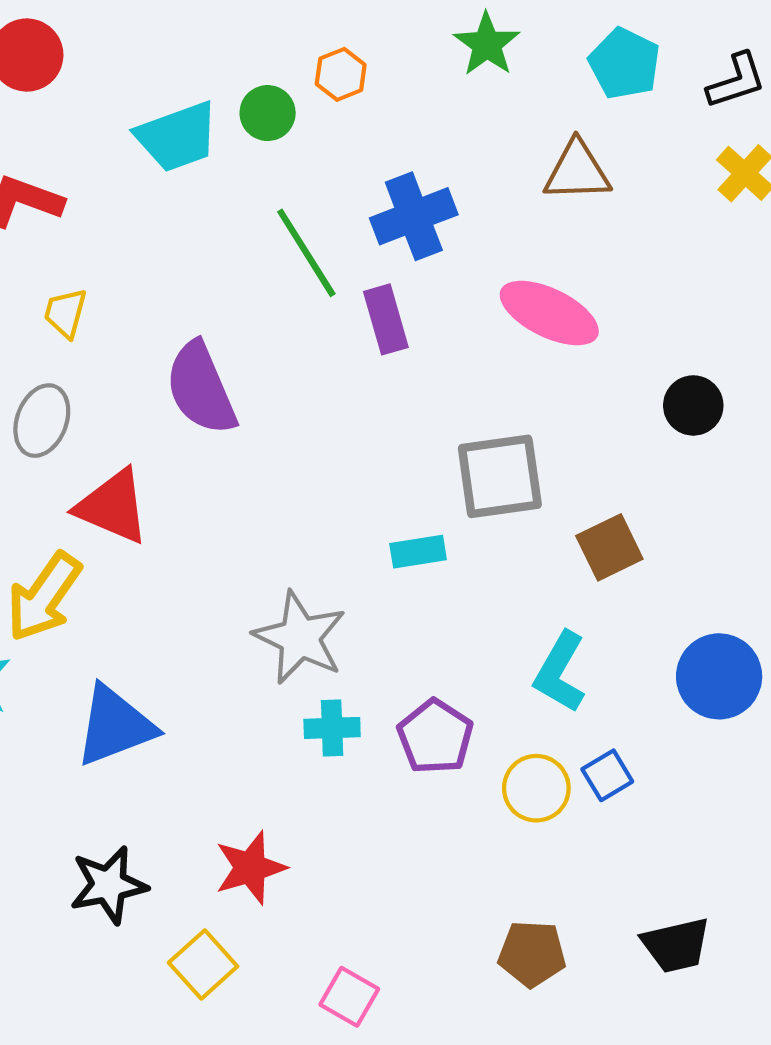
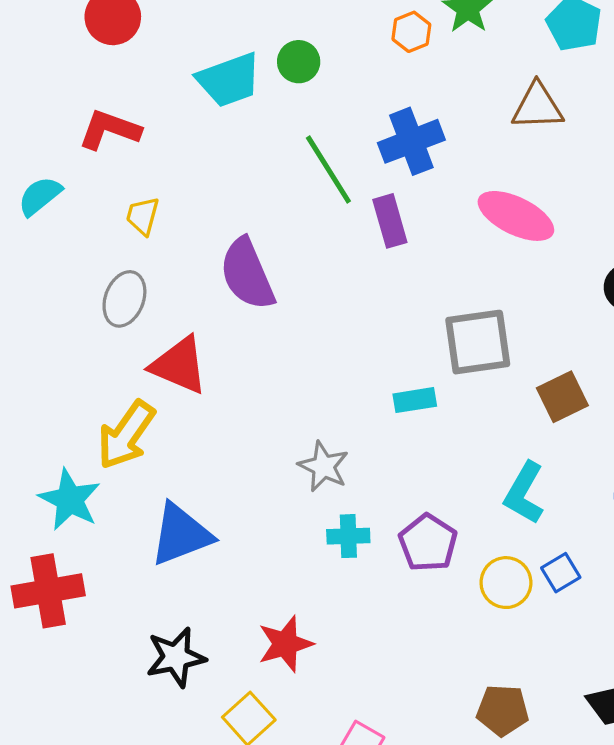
orange hexagon: (341, 74) -> (411, 32), moved
gray star: (300, 638) -> (323, 466), size x0.7

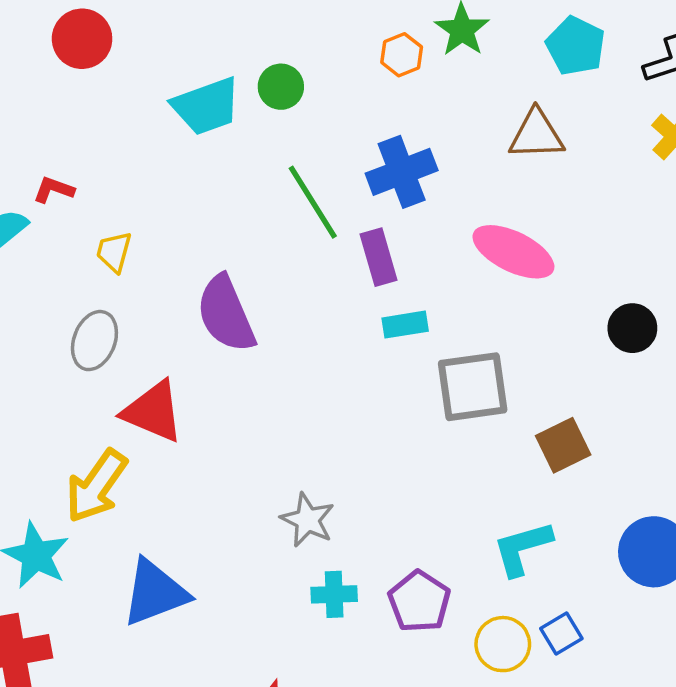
red L-shape: (109, 130) -> (54, 190), moved, size x0.6
cyan rectangle: (415, 400) -> (405, 325), moved
cyan L-shape: (524, 493) -> (522, 548), turned 44

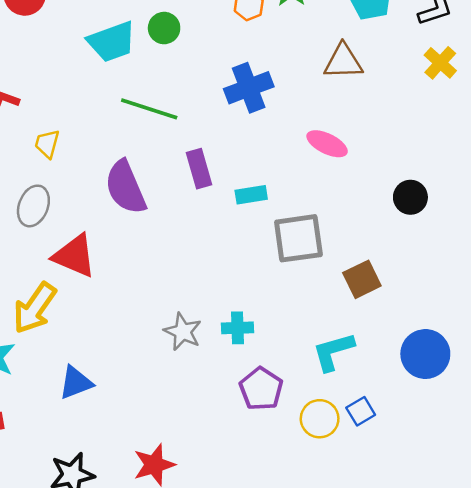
green line: (313, 202) -> (149, 109), moved, turned -40
pink ellipse: (513, 252) -> (327, 144), size x0.7
purple rectangle: (379, 257) -> (199, 169), moved
blue triangle: (155, 593) -> (76, 383), size x0.7
cyan cross: (334, 594) -> (237, 328), moved

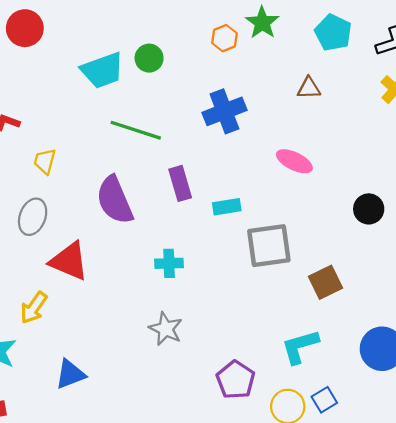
brown triangle: (343, 62) -> (309, 88), size x0.7
yellow arrow: (35, 308) -> (34, 308), size x0.7
cyan cross: (237, 328) -> (169, 263), moved

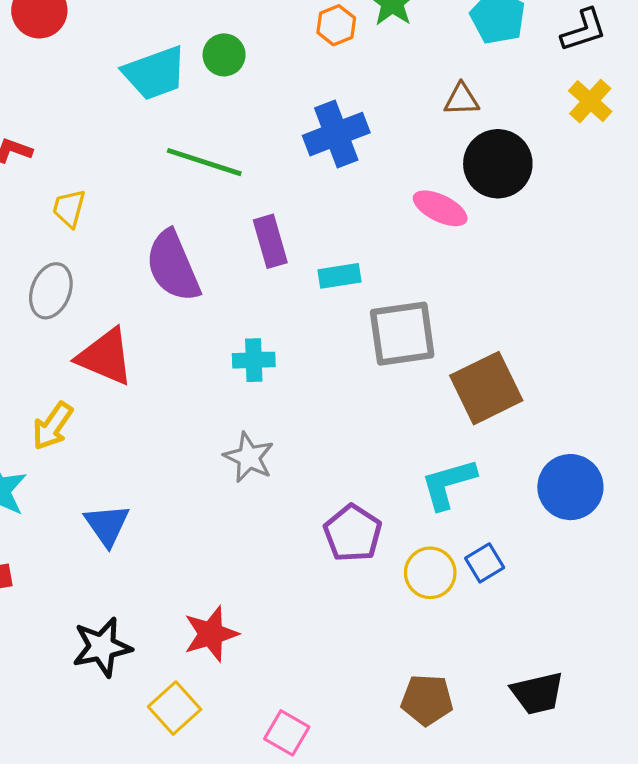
black circle: (369, 209) -> (498, 164), moved, size x1.5
brown square: (325, 282) -> (486, 388), size x1.4
blue triangle: (70, 374) -> (107, 525), turned -44

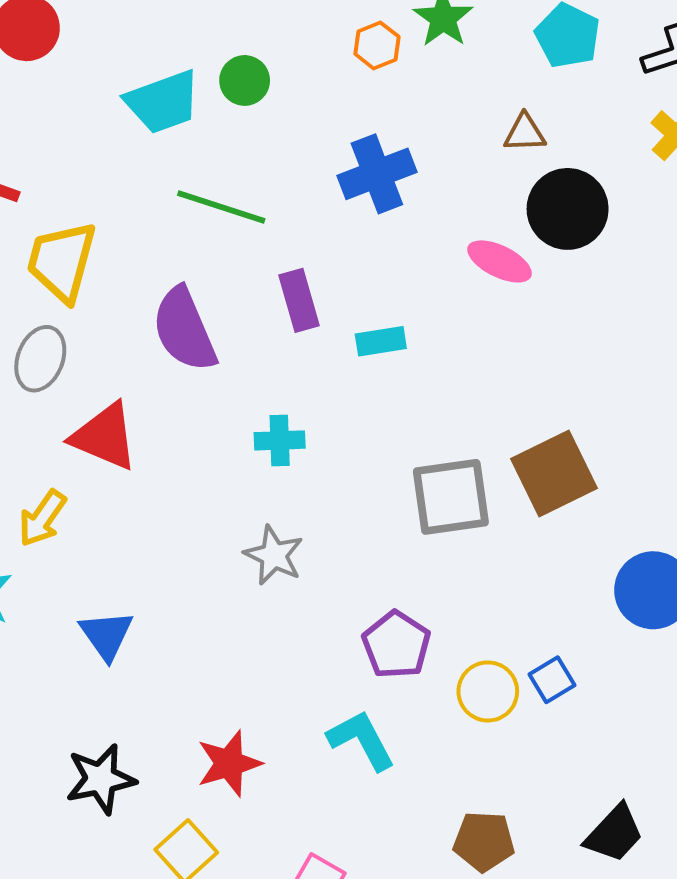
yellow trapezoid: (69, 208) -> (62, 261), size x1.8
gray square: (402, 334) -> (451, 497), moved
cyan L-shape: (448, 484) -> (361, 740), moved, turned 78
black trapezoid: (537, 693) -> (614, 834), turned -34

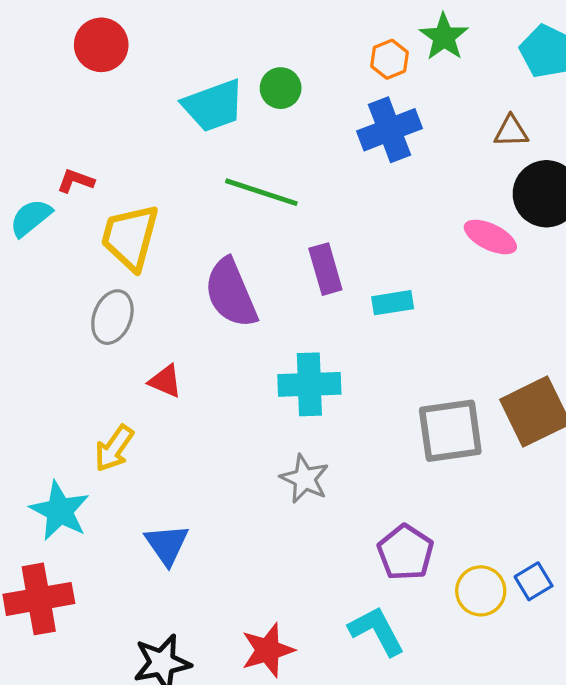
blue cross: (377, 174) -> (389, 130), moved
red triangle: (104, 437) -> (165, 381), size x0.6
cyan cross: (280, 440) -> (309, 384), size x1.5

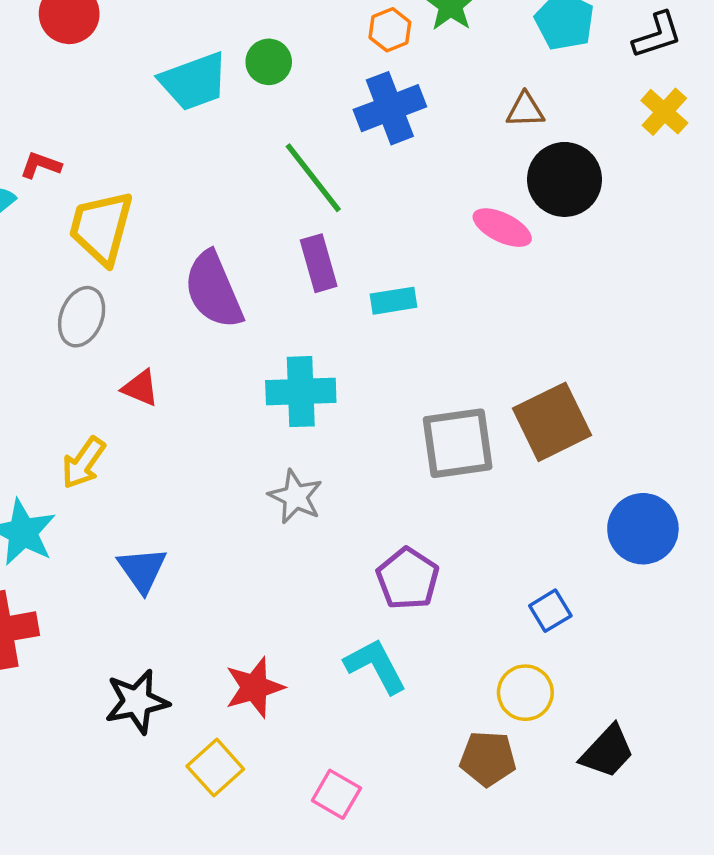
green line: (261, 192) -> (313, 178), moved, turned 34
yellow circle: (481, 591) -> (525, 693), moved

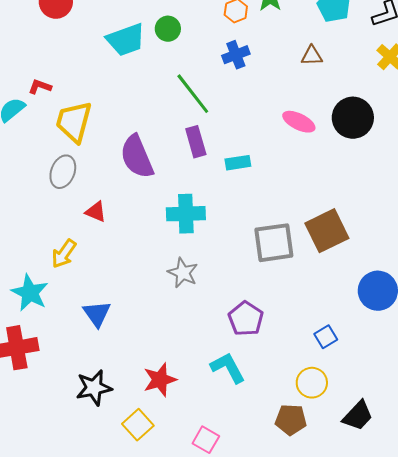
blue cross: (390, 108) -> (236, 55), size x0.7
black circle: (565, 179) -> (353, 118), moved

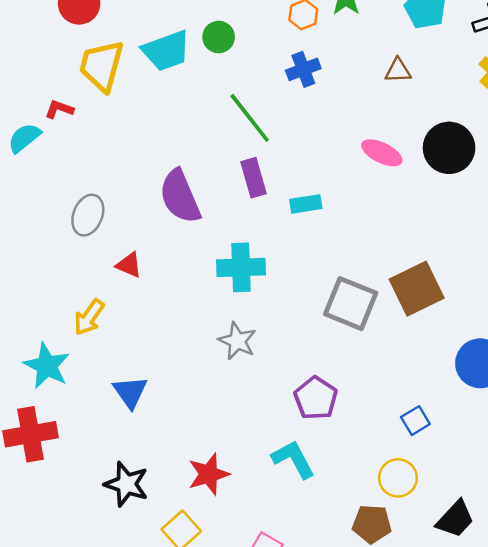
yellow trapezoid: (74, 122) -> (102, 66), moved
gray square: (274, 243) -> (351, 304), turned 30
black star: (94, 388) -> (126, 484), turned 30

